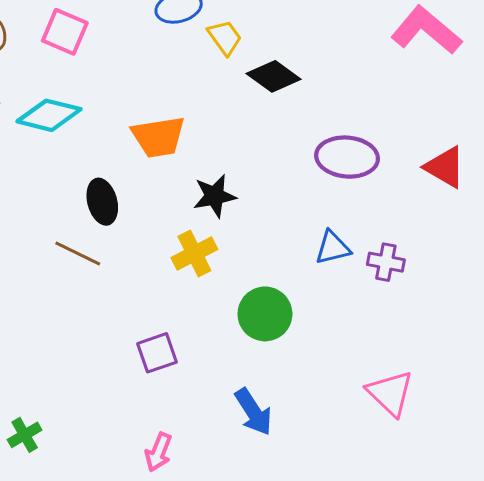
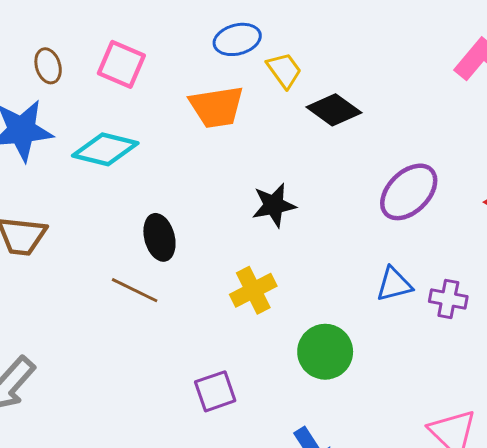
orange trapezoid: (158, 137) -> (217, 107), moved
purple ellipse: (347, 157) -> (409, 192), turned -50
black star: (215, 196) -> (274, 205), moved

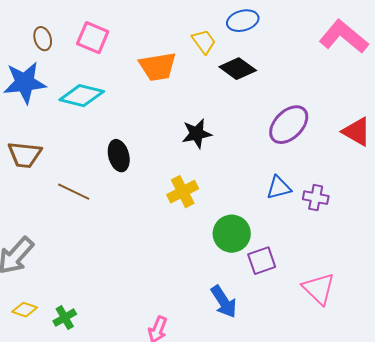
blue ellipse: (237, 39) -> (243, 21), moved
brown line: (135, 290) -> (74, 192), moved
purple square: (215, 391) -> (262, 261), moved

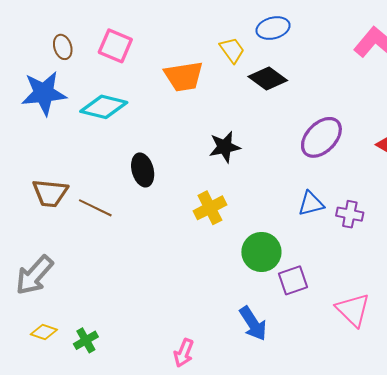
brown trapezoid: (25, 155) -> (50, 193), moved

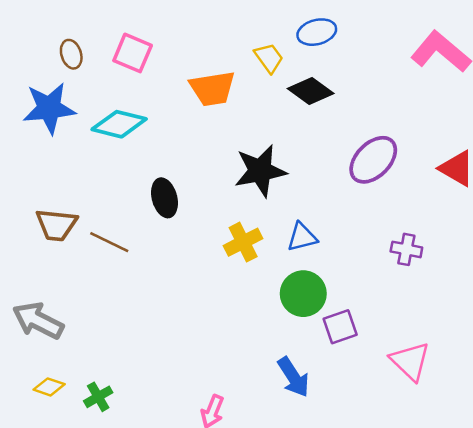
black star: (225, 147) -> (260, 171), size x1.4
blue triangle: (311, 204) -> (302, 237), moved
gray arrow: (34, 275) -> (38, 321), turned 75

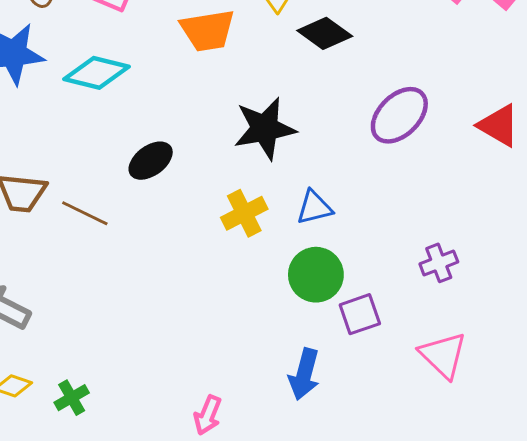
black ellipse: (164, 198) -> (151, 161), turned 69
purple cross: (406, 249) -> (439, 263), moved, turned -32
blue arrow: (293, 377) -> (304, 374), turned 48

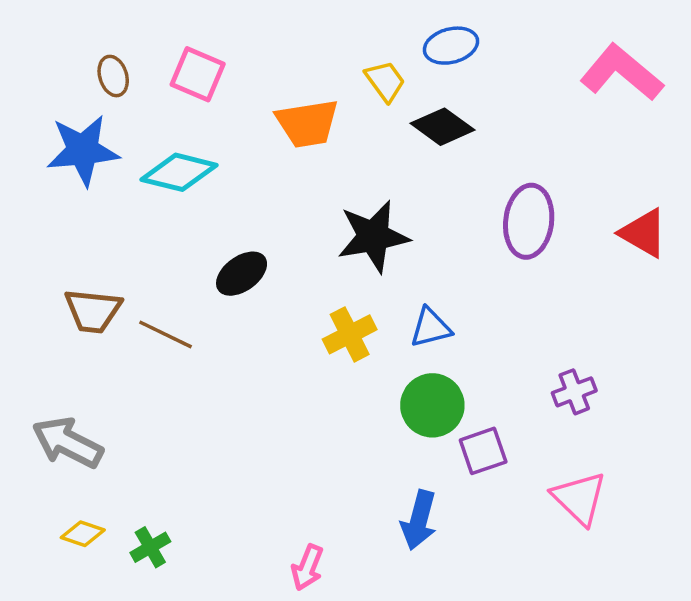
purple ellipse: (399, 115) -> (529, 221), turned -38

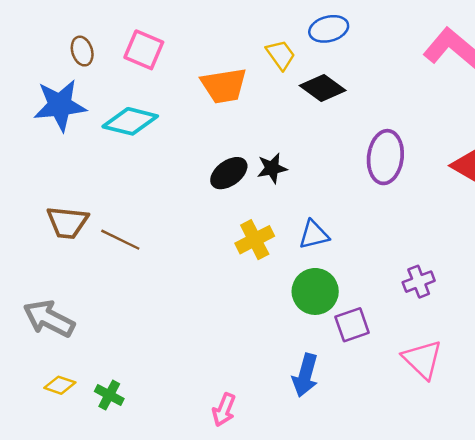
black star: (373, 236) -> (272, 168), size x0.6
black ellipse: (242, 274) -> (229, 173), moved
green cross: (150, 547) -> (109, 395), turned -32

